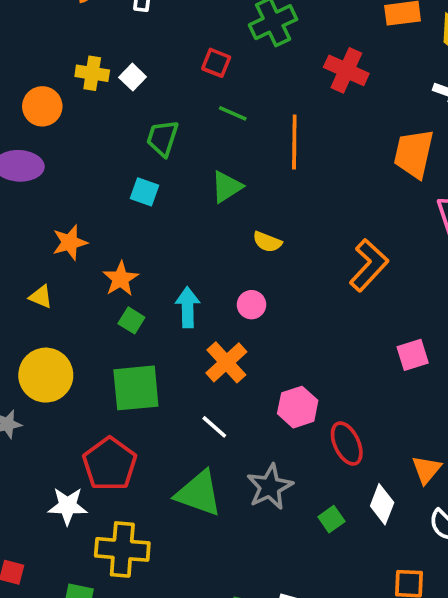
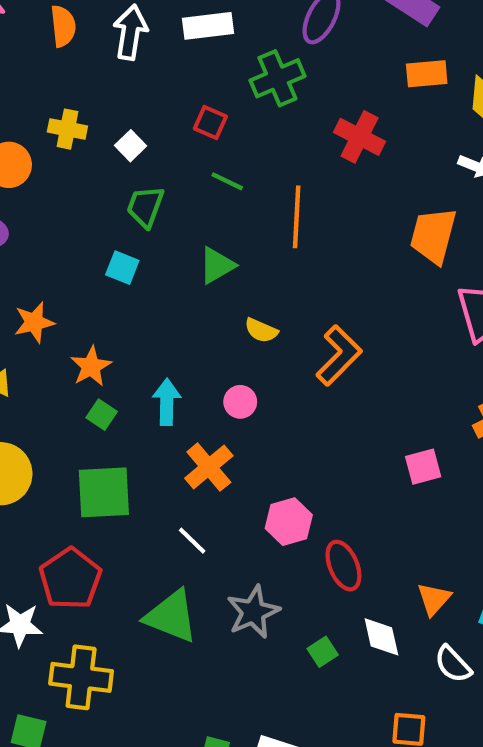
white square: (133, 77) -> (131, 146), moved
orange L-shape: (369, 265) -> (339, 355), moved
white diamond: (382, 504) -> (381, 637), turned -36

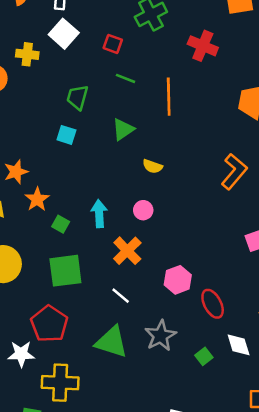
white square: (131, 146) -> (64, 34), moved, size x1.6
orange L-shape: (339, 355) -> (234, 171), moved
orange star: (91, 366) -> (37, 199), moved

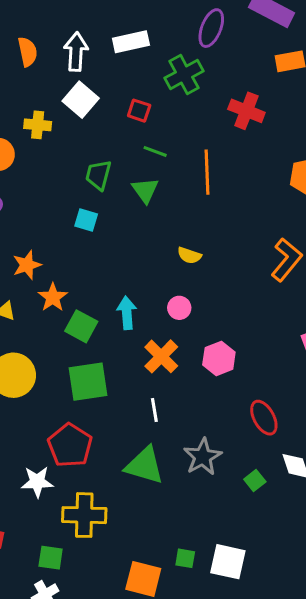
green triangle: (123, 129) -> (145, 190), moved, turned -30
green square: (61, 224) -> (81, 326), size x1.5
pink hexagon: (178, 280) -> (219, 358), moved
white line: (121, 296) -> (154, 410), turned 42

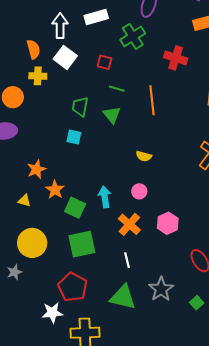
orange semicircle: (28, 52) -> (33, 49), moved

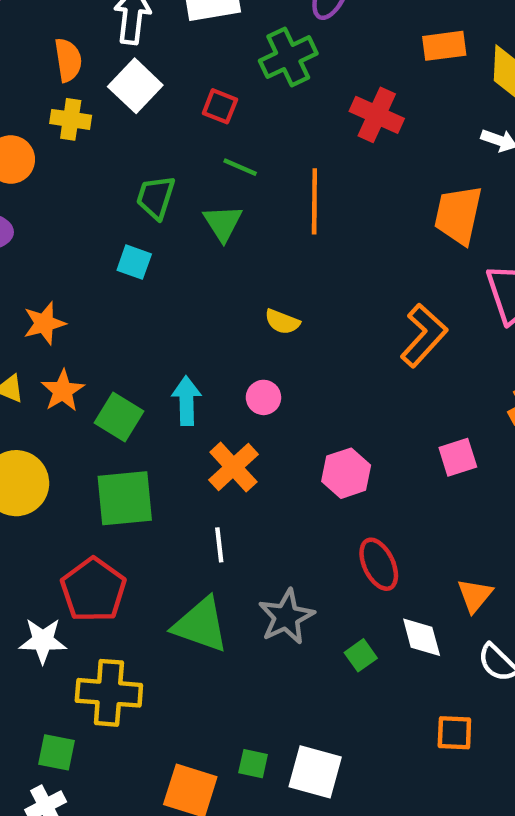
orange star: (55, 190) -> (63, 391), moved
pink hexagon: (168, 223) -> (346, 473), moved

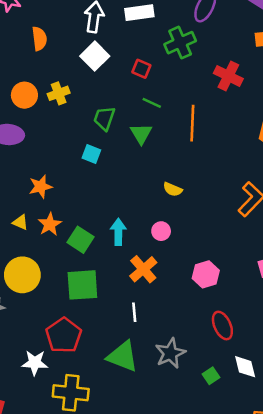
orange semicircle: (68, 60) -> (39, 39), moved
yellow cross: (71, 119) -> (59, 93), moved, turned -30

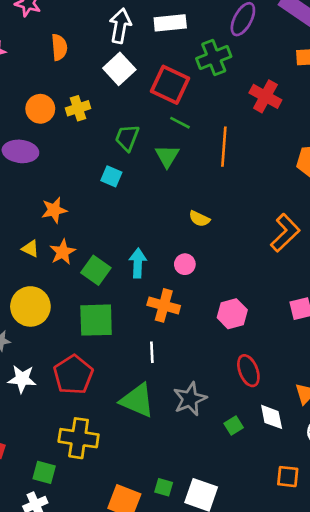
red square: (141, 69) -> (170, 85), size x1.8
orange cross: (143, 269) -> (164, 305), turned -36
white star: (35, 363) -> (22, 379), moved

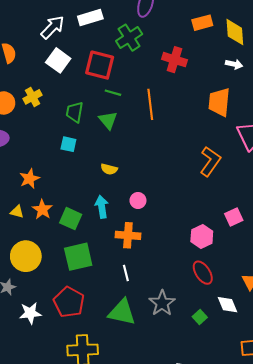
white arrow: (120, 26) -> (52, 27), turned 45
yellow semicircle: (199, 219) -> (109, 169), moved
pink hexagon: (232, 314) -> (202, 236), moved

